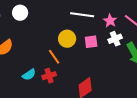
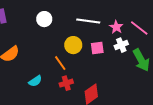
white circle: (20, 13) -> (44, 19), moved
red cross: (49, 76) -> (66, 83), moved

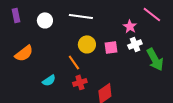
white circle: (44, 19) -> (45, 20), moved
white line: (88, 21) -> (81, 16), moved
pink line: (139, 28) -> (152, 14), moved

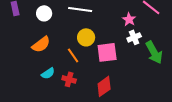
pink square: (111, 47) -> (107, 52), moved, size x1.5
orange semicircle: (24, 53) -> (41, 44), moved
red cross: (80, 82) -> (69, 79), moved, turned 32

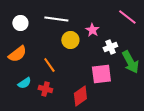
pink star: (129, 19) -> (92, 30), moved
yellow circle: (86, 37) -> (70, 40), moved
pink square: (107, 52) -> (101, 74), moved

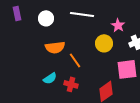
yellow circle: (70, 40) -> (104, 43), moved
orange semicircle: (17, 54) -> (55, 47), moved, turned 30

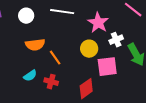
pink star: (118, 25) -> (98, 23), size x1.5
yellow circle: (104, 43) -> (89, 49), moved

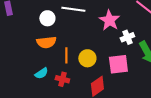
white circle: (26, 16) -> (47, 18), moved
yellow circle: (89, 49) -> (87, 58), moved
orange line: (55, 58) -> (66, 55), turned 35

